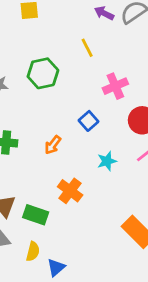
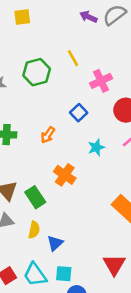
yellow line: (87, 48) -> (73, 58), moved
green rectangle: (36, 215) -> (35, 197), turned 40

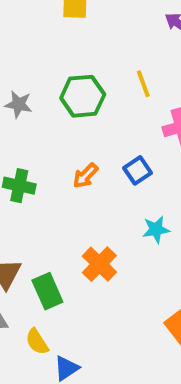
orange arrow: (48, 135) -> (85, 176), moved
yellow semicircle: (34, 230) -> (37, 342), turned 126

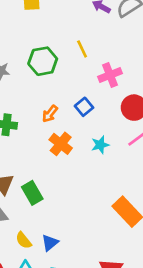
orange cross: (99, 264) -> (61, 144), moved
yellow semicircle: (37, 342) -> (24, 240), moved

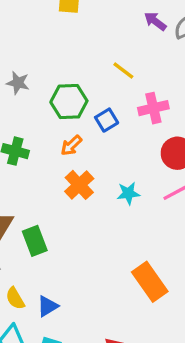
yellow line: (82, 49) -> (123, 70), turned -36
green hexagon: (43, 61) -> (69, 102), moved
blue square: (84, 107) -> (107, 120), moved

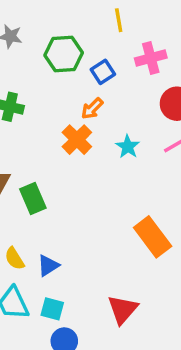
yellow line: (123, 70) -> (119, 20), turned 45
orange arrow: (71, 145) -> (92, 109), moved
cyan star: (128, 193) -> (128, 147), turned -30

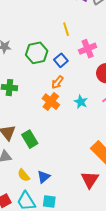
red triangle: (123, 309) -> (90, 180), moved

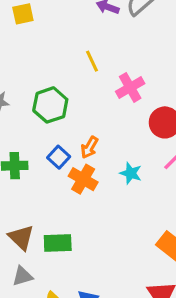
blue square: (61, 60) -> (59, 157), moved
green rectangle: (30, 139) -> (58, 243), turned -54

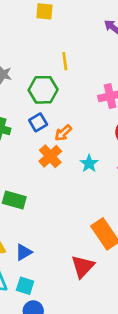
yellow line: (92, 61) -> (65, 61), moved
blue square: (59, 157) -> (38, 122), moved

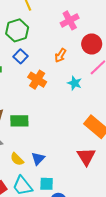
orange arrow: (63, 133) -> (60, 55), moved
cyan star: (89, 164) -> (75, 83), moved

